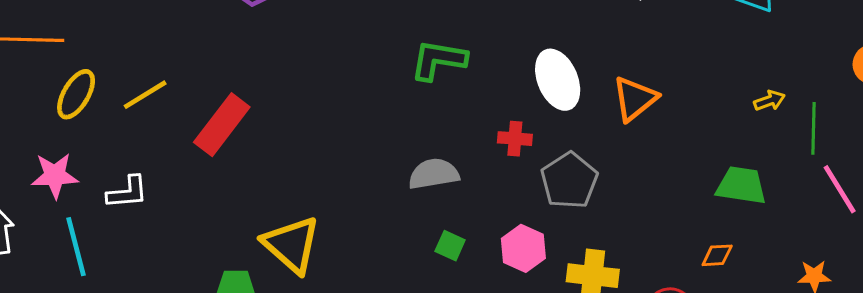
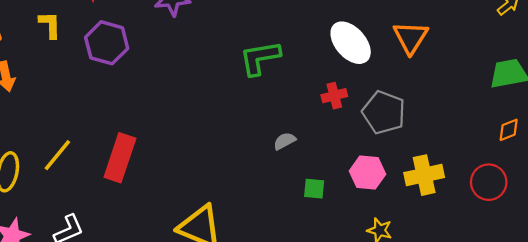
gray semicircle: (434, 174) -> (285, 141), size x0.6

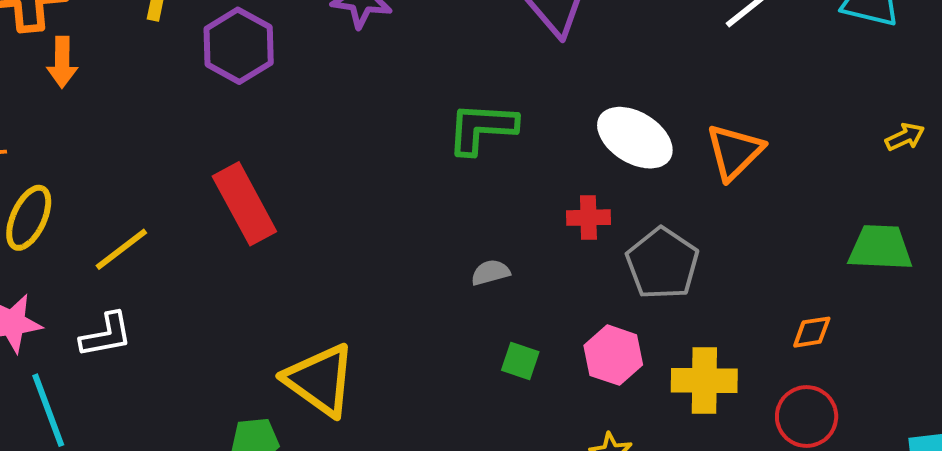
white ellipse: (351, 43) -> (635, 138), turned -30
orange diamond: (509, 130) -> (812, 332), moved
yellow line: (57, 155) -> (121, 249), moved
red rectangle: (120, 158) -> (244, 204), moved, turned -60

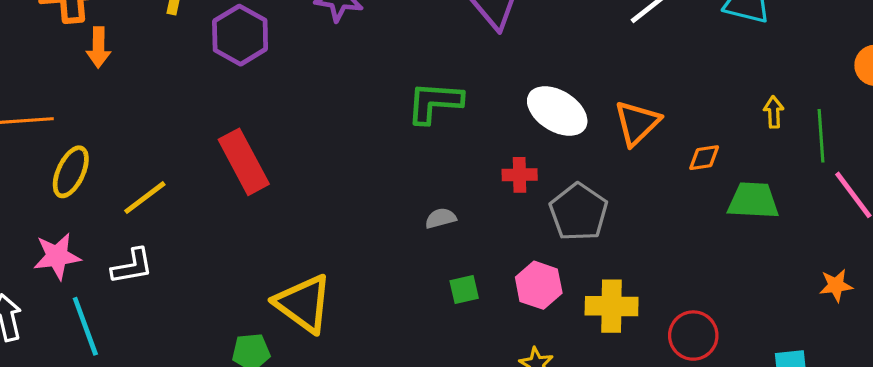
yellow arrow: (905, 137) -> (774, 112), turned -68
orange diamond: (812, 332) -> (704, 158), moved
green square: (520, 361) -> (464, 289), turned -32

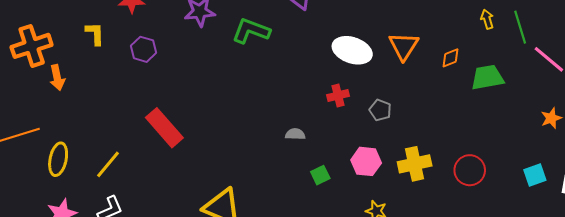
purple hexagon: (240, 35) -> (144, 49), size x0.7
green L-shape: (434, 102) -> (251, 31), moved, turned 30
gray pentagon: (579, 212) -> (380, 110), size x0.6
gray semicircle: (441, 218) -> (295, 134), turned 30

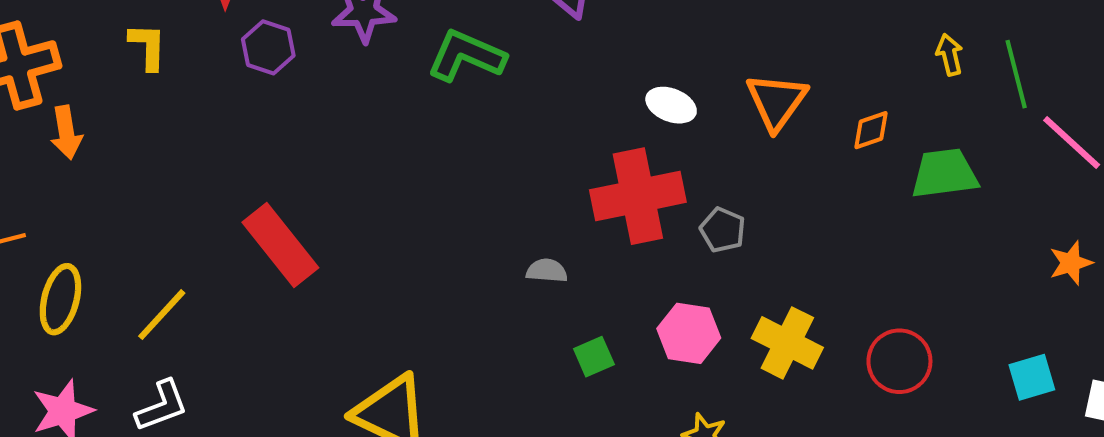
purple hexagon: (144, 49) -> (268, 47), moved
white ellipse: (352, 50) -> (671, 105), size x0.6
red cross: (338, 95) -> (638, 196), size x2.0
yellow cross: (415, 164) -> (787, 343), turned 36

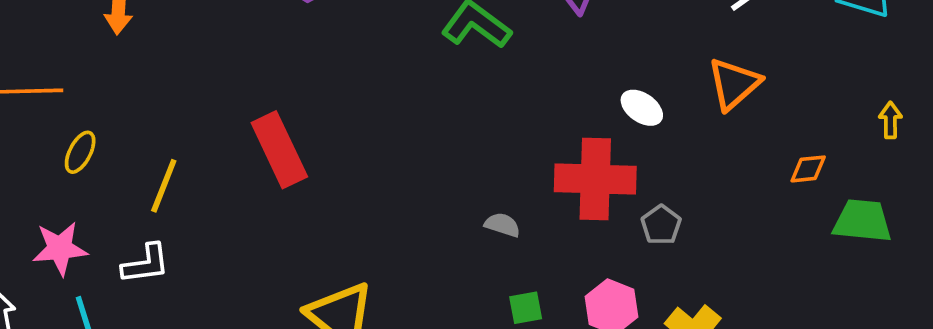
orange triangle: (776, 101) -> (734, 84), moved
yellow ellipse: (60, 299) -> (80, 152), size x0.7
yellow line: (162, 315) -> (164, 186), turned -34

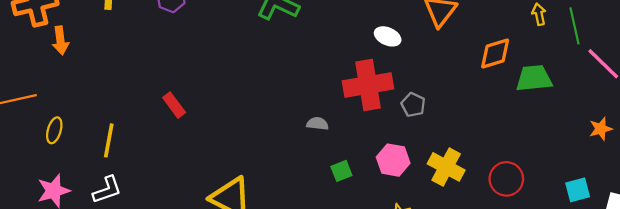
red rectangle: (279, 150) -> (174, 105), size x0.6
orange diamond: (808, 169) -> (495, 53), size x1.5

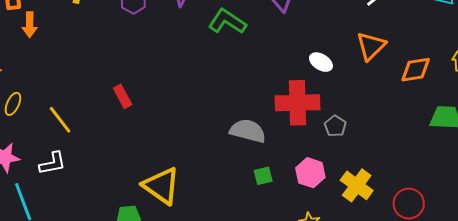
orange diamond: (495, 53) -> (416, 70), moved
gray semicircle: (317, 124) -> (248, 131), size x1.8
yellow line: (109, 140) -> (60, 120), turned -56

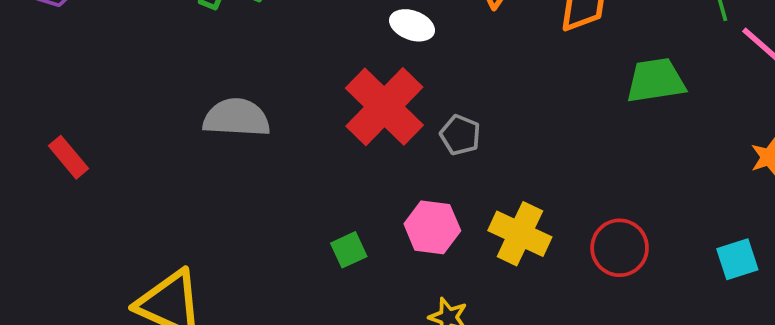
red cross: (298, 103) -> (384, 107), turned -33
gray semicircle: (248, 131) -> (237, 118), moved

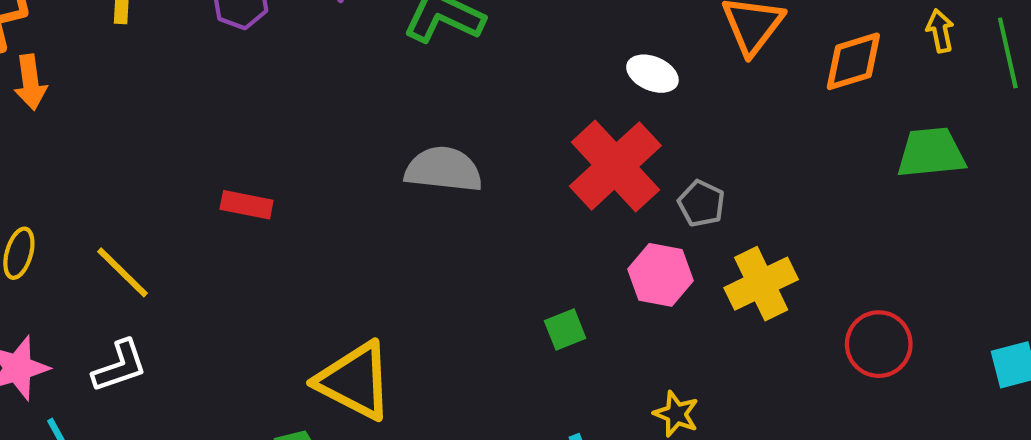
red rectangle: (69, 157) -> (247, 205), turned -42
pink hexagon: (432, 227) -> (660, 275), moved
yellow cross: (520, 234) -> (761, 284), moved, turned 36

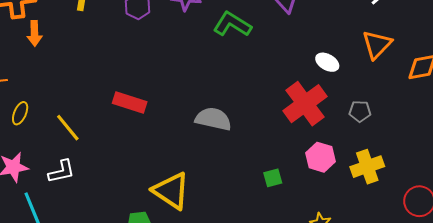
gray semicircle: (444, 169) -> (213, 119), moved
gray pentagon: (701, 204) -> (360, 111), moved, turned -30
red rectangle: (247, 205) -> (130, 102), size x1.4

